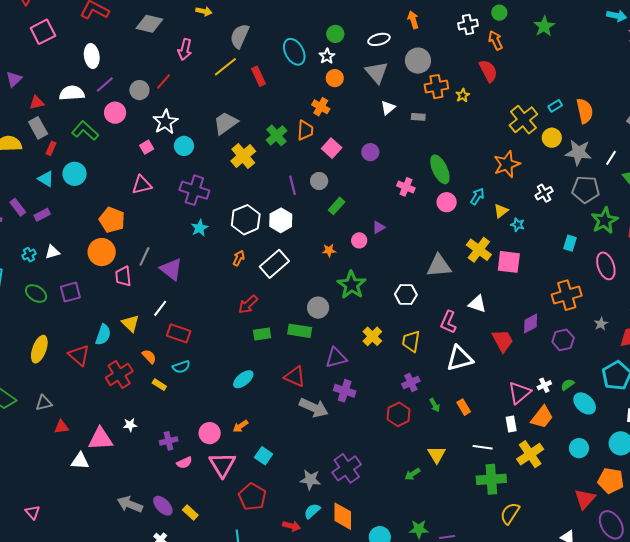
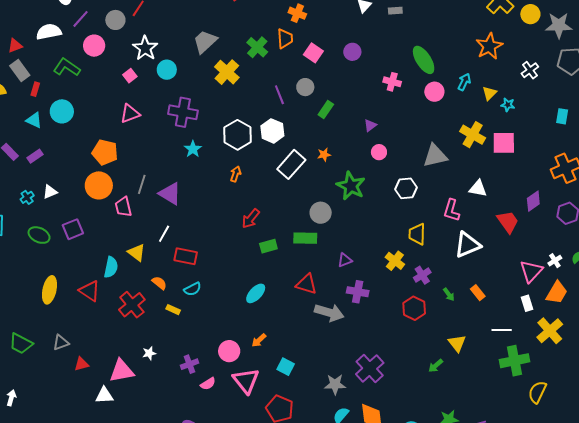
pink circle: (359, 240) -> (379, 152), moved
white rectangle: (274, 264) -> (291, 164), moved
yellow cross: (372, 336) -> (395, 261), moved
purple triangle: (336, 358) -> (345, 260), size x0.7

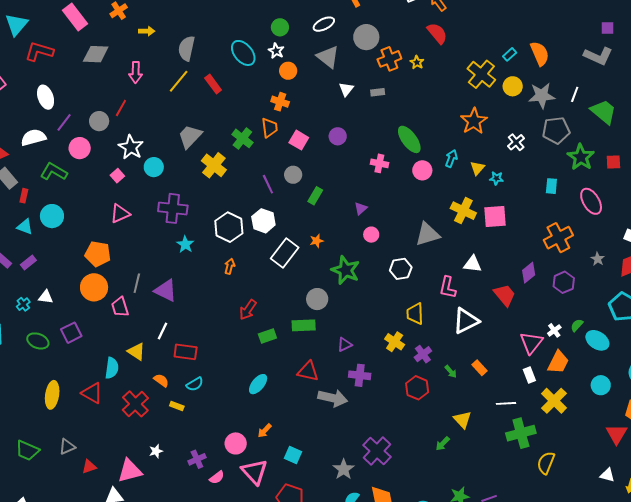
white triangle: (50, 192) -> (46, 297), turned 35
gray star: (335, 384) -> (344, 469), turned -30

